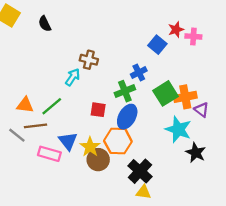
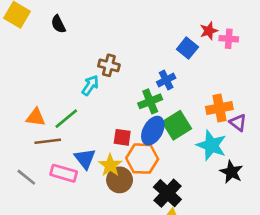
green square: (166, 93) -> (177, 125), moved
red square: (98, 110) -> (122, 137), moved
gray line: (17, 135) -> (26, 177), moved

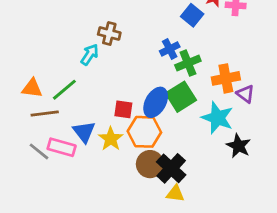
green cross: (150, 101) -> (188, 63), moved
gray line: (26, 177) -> (39, 151), moved
brown circle: (120, 180) -> (150, 164), moved

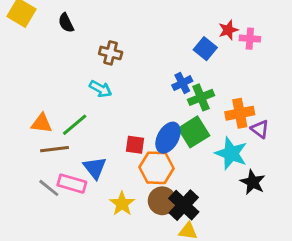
brown cross: (109, 34) -> (111, 53), moved
cyan arrow: (90, 55) -> (100, 89), turned 85
yellow star: (111, 139) -> (122, 204), moved

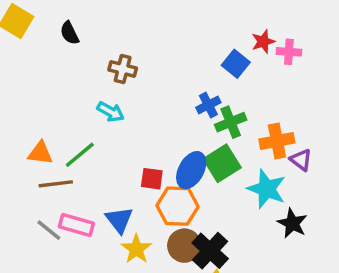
blue triangle: (95, 168) -> (119, 220), moved

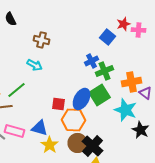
blue triangle: (119, 220) -> (40, 128), turned -36

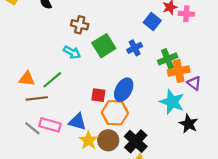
green cross: (104, 71) -> (168, 59), moved
green square: (100, 95) -> (104, 46), moved
brown circle: (78, 143) -> (108, 140), moved

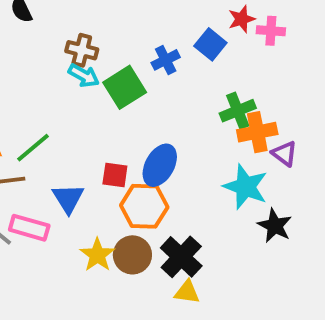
blue cross: (135, 48) -> (166, 60), moved
cyan arrow: (72, 52) -> (84, 76), moved
blue triangle: (77, 122) -> (68, 198), moved, turned 42

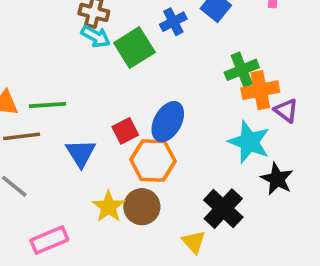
green line: (33, 148) -> (48, 105), turned 36
red square: (115, 175) -> (125, 131), turned -35
pink rectangle: (29, 228) -> (49, 240), moved, turned -39
black cross: (181, 257) -> (223, 209), moved
yellow triangle: (187, 292) -> (194, 242), turned 40

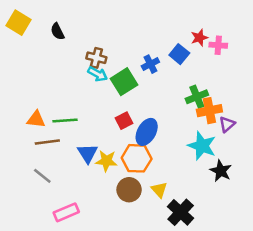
purple triangle: (286, 111) -> (227, 124), turned 42
red square: (125, 131) -> (124, 121), moved
yellow star: (109, 207) -> (106, 161), moved, turned -30
black cross: (223, 209) -> (181, 212), moved
yellow triangle: (194, 242) -> (159, 190), moved

